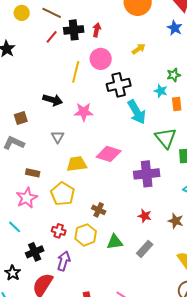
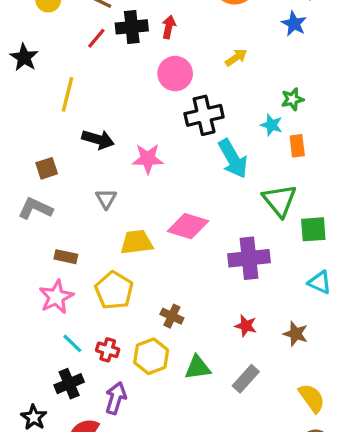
yellow line: (76, 72) -> (67, 94), moved
cyan line: (15, 227) -> (72, 343), moved

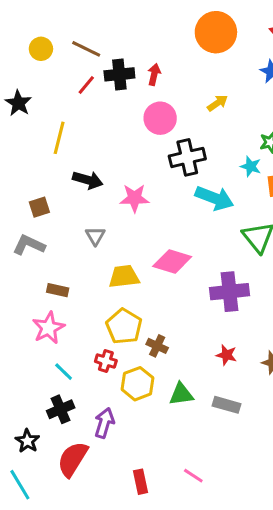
cyan arrow: (233, 159) -> (214, 198), turned -39
yellow pentagon: (114, 290) -> (124, 326), moved
red cross: (108, 350) -> (106, 361), moved
gray rectangle: (246, 379) -> (226, 405), turned 64

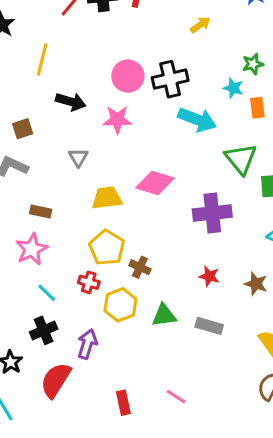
pink circle: (160, 118) -> (128, 76), moved

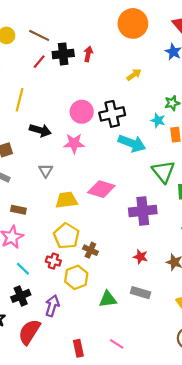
green triangle: (164, 315) -> (108, 299), moved

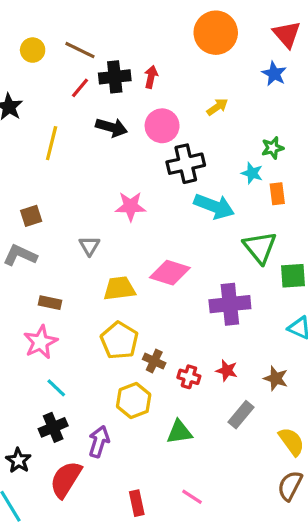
pink circle: (82, 112) -> (162, 126), moved
black arrow: (40, 130) -> (112, 127), moved
red cross: (53, 261) -> (189, 377), moved
gray rectangle: (141, 293) -> (241, 415), moved, turned -66

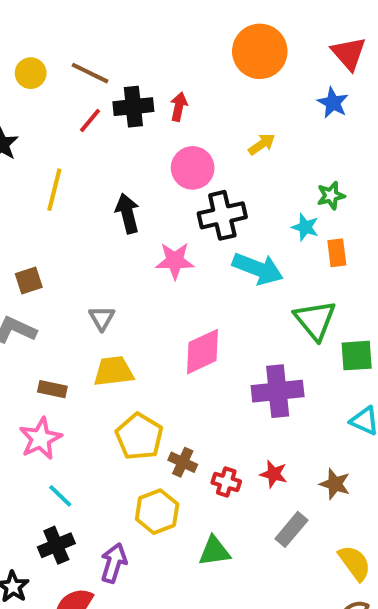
black arrow: (112, 127) -> (127, 213), moved, turned -120
pink star: (130, 206) -> (175, 261), moved
pink diamond: (170, 273) -> (203, 352), turned -42
yellow trapezoid: (119, 288) -> (114, 371), moved

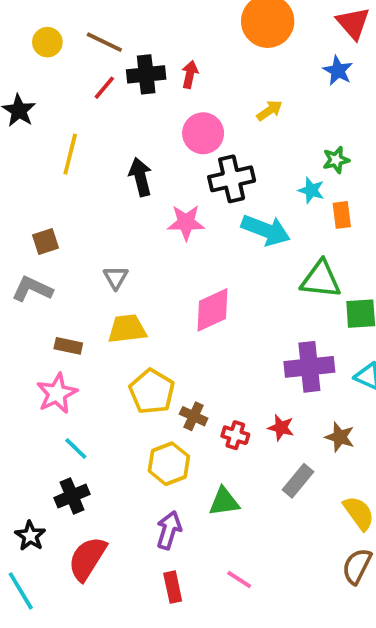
green triangle: (315, 320) -> (321, 279), turned -45
purple cross: (278, 391) -> (309, 367), moved
purple arrow: (114, 563) -> (169, 530), moved

